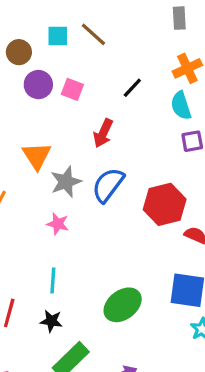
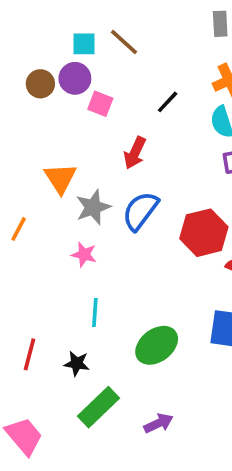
brown circle: (19, 52) -> (40, 84), moved
purple circle: (38, 85) -> (75, 78), moved
cyan line: (53, 281) -> (95, 313), moved

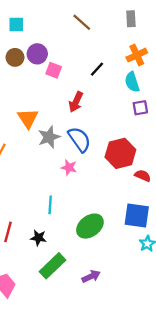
brown line: (124, 42) -> (82, 22), moved
cyan square: (84, 44) -> (16, 25), moved
blue semicircle: (140, 211) -> (79, 139), turned 108
pink star: (84, 254) -> (69, 167), moved

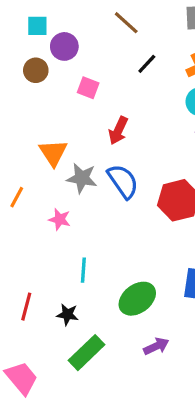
purple circle: (37, 54) -> (64, 46), moved
black line: (97, 69) -> (147, 64), moved
gray star: (49, 137) -> (82, 178), turned 30
pink star: (69, 167) -> (60, 219), moved
purple arrow: (91, 276) -> (156, 346), moved

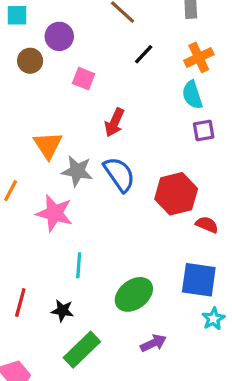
cyan square: (37, 26) -> (17, 15), moved
pink star: (60, 219) -> (54, 213), size x1.6

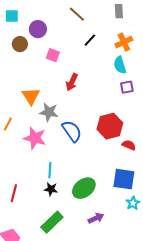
blue semicircle: (119, 174) -> (72, 131), moved
black star: (62, 311) -> (51, 189), moved

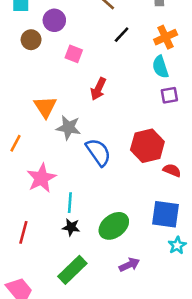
pink star: (35, 138) -> (41, 178), moved, turned 30

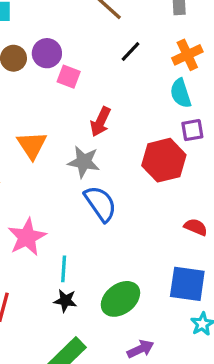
purple circle: (54, 20) -> (47, 53), moved
gray star: (69, 128) -> (84, 162), moved
red hexagon: (147, 146) -> (164, 160), moved

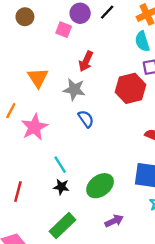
purple circle: (47, 53) -> (80, 13), moved
blue semicircle: (100, 204) -> (86, 119), size x0.7
pink star: (27, 237) -> (34, 127), moved
cyan line: (64, 269) -> (60, 165), turned -36

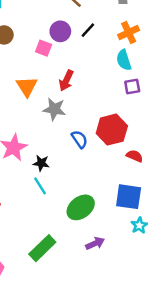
orange triangle: (38, 78) -> (27, 86), moved
red hexagon: (131, 88) -> (112, 130), moved
blue semicircle: (86, 119) -> (79, 139), moved
black star: (61, 187) -> (41, 163), moved

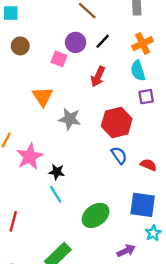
red arrow: (66, 80) -> (98, 77), moved
red hexagon: (112, 130) -> (117, 122), moved
blue semicircle: (79, 139) -> (119, 155), moved
purple arrow: (95, 243) -> (126, 251), moved

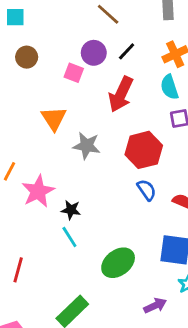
red arrow: (98, 77) -> (121, 94), size x1.4

